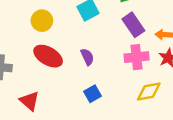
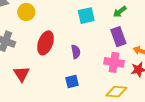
yellow circle: (42, 21) -> (26, 12), moved
red ellipse: (48, 56) -> (45, 43), turned 65

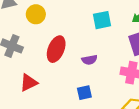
purple semicircle: (76, 52) -> (89, 60), turned 88
red triangle: (22, 74) -> (29, 83), turned 36

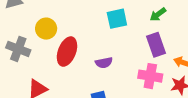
yellow circle: (36, 14) -> (46, 29), moved

